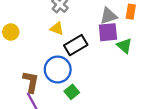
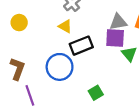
brown L-shape: (31, 82) -> (17, 69), moved
green square: (72, 92) -> (96, 93), moved

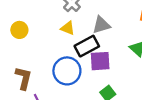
gray triangle: (118, 22) -> (101, 25), moved
purple square: (115, 38) -> (100, 61), moved

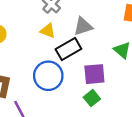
purple square: (100, 61) -> (94, 74), moved

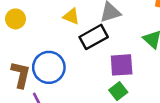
blue circle: (48, 76) -> (49, 67), moved

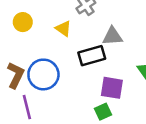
yellow triangle: (71, 16) -> (63, 28), moved

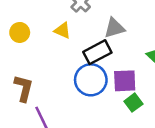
blue circle: (43, 74) -> (91, 80), moved
green square: (103, 112) -> (133, 103), moved

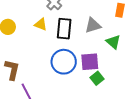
gray triangle: (114, 28) -> (93, 25), moved
black rectangle: (97, 52) -> (64, 29), moved, turned -55

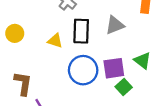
yellow triangle: (41, 24) -> (55, 41), moved
green triangle: (113, 42) -> (143, 60), moved

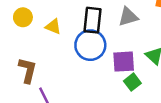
yellow triangle: (55, 41) -> (53, 26), moved
blue circle: (83, 70) -> (90, 45), moved

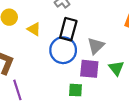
gray triangle: (128, 17) -> (96, 46), moved, turned -36
green square: (132, 82) -> (75, 90), moved, turned 32

